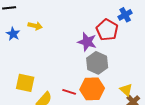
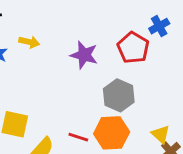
purple star: (87, 42) -> (84, 55), moved

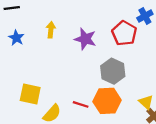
yellow arrow: (29, 42) -> (51, 30), moved, turned -98

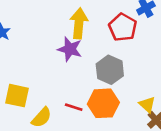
yellow arrow: (51, 30) -> (79, 23), moved, size x1.6
purple star: (85, 39) -> (70, 49), moved

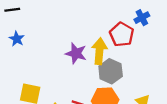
yellow arrow: (79, 23) -> (99, 51), moved

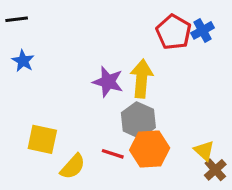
red pentagon: (122, 34) -> (174, 32), moved
gray hexagon: (111, 71) -> (138, 120), moved

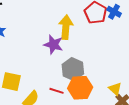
blue cross: (202, 30) -> (114, 12), turned -32
yellow arrow: (142, 79) -> (66, 27), moved

